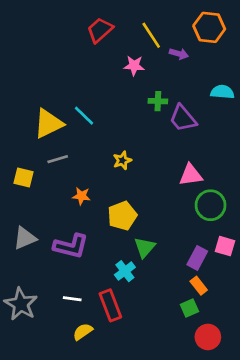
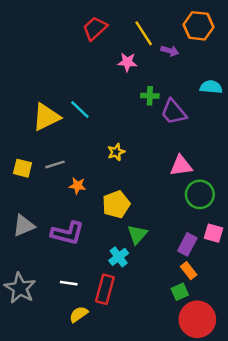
gray line: (58, 159) -> (55, 164), moved
red rectangle: (110, 305) -> (105, 289), turned 36
red circle: (208, 337) -> (197, 319), size x1.5

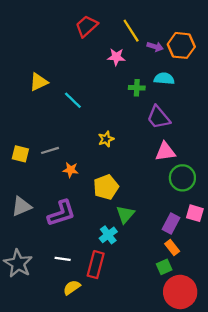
orange hexagon: (199, 26) -> (181, 45), moved
cyan semicircle: (211, 87) -> (164, 79), moved
purple trapezoid: (174, 112) -> (158, 117), moved
yellow triangle: (46, 117) -> (39, 82), moved, size x0.7
purple L-shape: (67, 233) -> (61, 213), turned -32

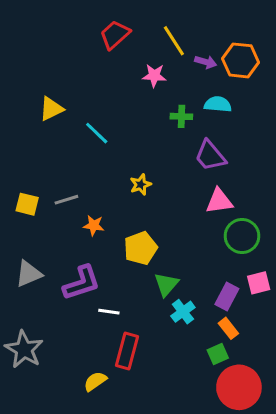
pink square: (195, 213) -> (259, 283), turned -30
cyan cross: (108, 235) -> (183, 312), moved
white line: (63, 259) -> (109, 312), moved

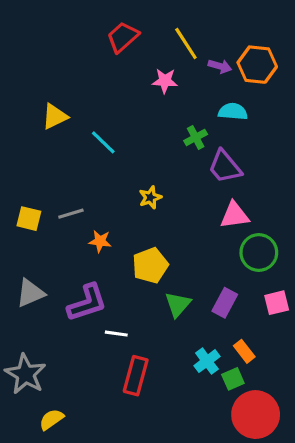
green cross: (181, 116) -> (196, 137), moved, turned -30
purple rectangle: (227, 297) -> (225, 303), moved
cyan cross: (183, 312) -> (207, 361), moved
yellow semicircle: (95, 381) -> (51, 419), moved

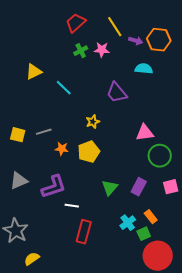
green cross: (196, 137) -> (81, 51), moved
purple trapezoid: (225, 167) -> (117, 93), moved
yellow pentagon: (150, 265) -> (89, 152), moved

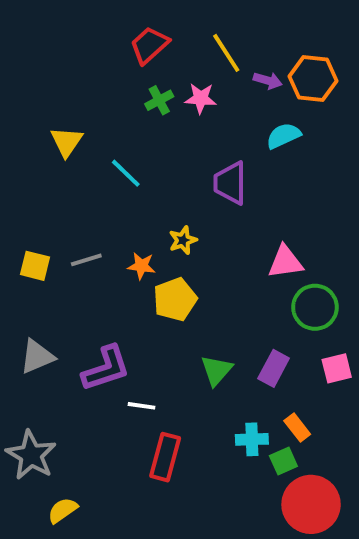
cyan semicircle: (144, 69) -> (283, 136), turned -30
yellow triangle: (34, 72) -> (67, 142), turned -30
purple trapezoid: (117, 93) -> (230, 183), turned 40
orange star: (62, 149) -> (141, 266), moved
cyan cross: (128, 223) -> (252, 439), turned 35

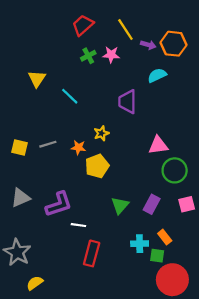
green square: (283, 461) -> (157, 256), turned 32

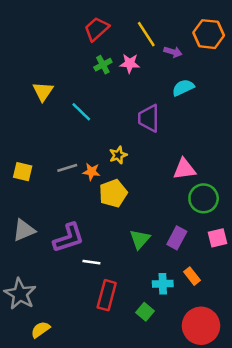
orange hexagon: (173, 44) -> (209, 34), moved
gray line: (48, 144) -> (67, 168), moved
green square: (157, 256) -> (145, 312), moved, turned 32

